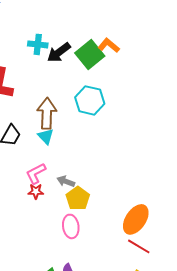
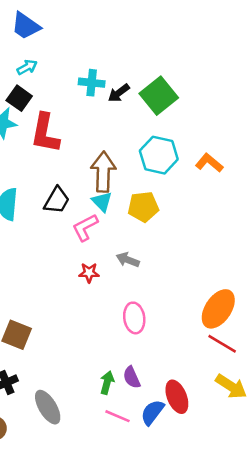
orange L-shape: (109, 45) -> (209, 163), moved
black arrow: (59, 52) -> (119, 93), size x0.7
pink L-shape: (36, 173) -> (85, 227), moved
yellow pentagon: (78, 198) -> (143, 207), moved, turned 30

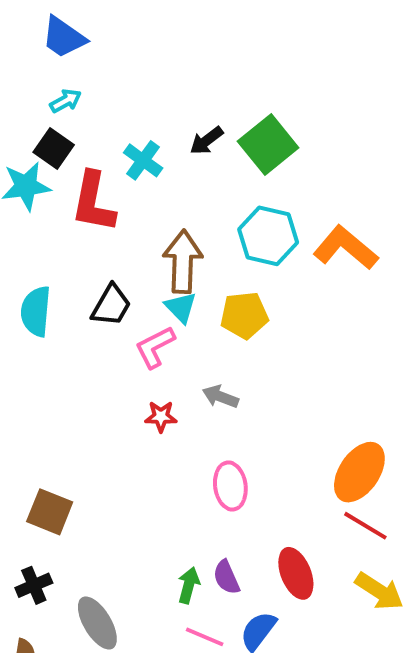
cyan cross: (92, 83) -> (143, 160), moved, turned 30
orange L-shape: (209, 163) -> (346, 248), size x1.5
red ellipse: (177, 397) -> (296, 573), moved

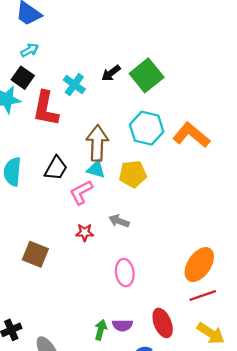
cyan triangle: (181, 307) -> (96, 169), turned -30
brown square: (50, 512) -> (35, 254), moved
red line: (365, 526) -> (203, 295), turned -50
purple semicircle: (226, 577) -> (122, 325), turned -66

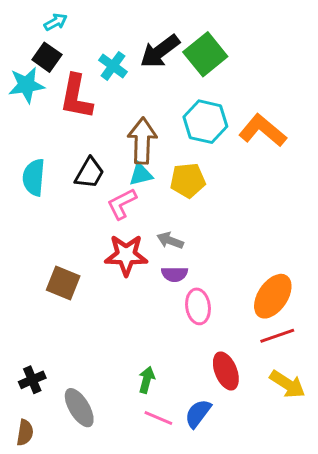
black arrow: (111, 73) -> (160, 51), size x1.6
cyan triangle: (96, 169) -> (141, 174), turned -30
red star: (85, 232) -> (126, 255), size x1.8
pink ellipse: (125, 273) -> (198, 306), moved
purple semicircle: (122, 325) -> (175, 274), moved

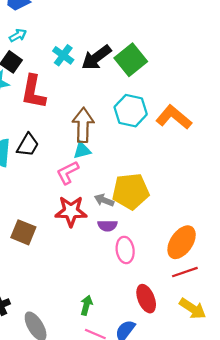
cyan cross: (113, 66) -> (63, 55), moved
black trapezoid: (89, 173) -> (28, 145), moved
yellow pentagon: (188, 180) -> (131, 191), moved, size x1.4

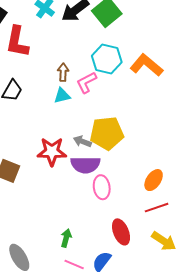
brown arrow: (83, 125) -> (63, 72), size x0.6
pink L-shape: (68, 173) -> (86, 82), moved
purple semicircle: (107, 226) -> (85, 165), size x1.6
orange ellipse: (182, 242) -> (154, 180), size x0.7

